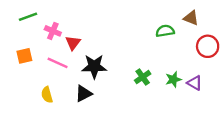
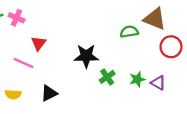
brown triangle: (191, 18) -> (155, 19), size x1.5
pink cross: (53, 31) -> (17, 18), moved
black star: (94, 66) -> (86, 56), moved
yellow semicircle: (47, 95) -> (13, 94), turned -70

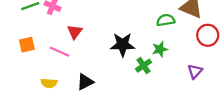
green star: (137, 79) -> (160, 49), moved
purple triangle: (158, 83) -> (195, 71), turned 42

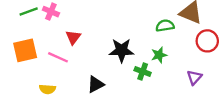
orange square: (27, 45) -> (25, 50), size x1.5
green cross: (144, 66) -> (143, 71), turned -35
black triangle: (85, 82) -> (96, 84), moved

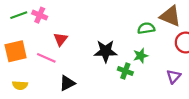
black triangle: (96, 84) -> (67, 83), moved
yellow semicircle: (47, 89) -> (20, 85), moved

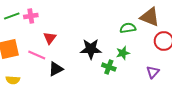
pink cross: (40, 15) -> (31, 16), turned -32
black triangle: (67, 83) -> (56, 69), moved

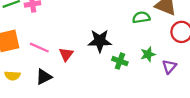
red triangle: (50, 38) -> (66, 54), moved
green star: (123, 53) -> (148, 54), moved
black triangle: (56, 69) -> (44, 77), moved

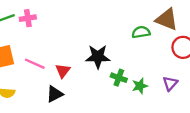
green star: (148, 54) -> (140, 86), moved
black triangle: (44, 77) -> (55, 94), moved

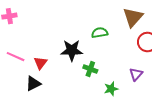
brown triangle: (167, 19) -> (133, 17), turned 50
green semicircle: (141, 32) -> (100, 33), moved
green star: (140, 86) -> (111, 89), moved

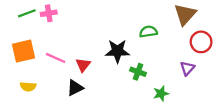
purple triangle: (136, 74) -> (187, 68), moved

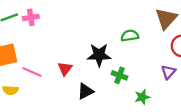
pink line: (56, 58) -> (32, 72), moved
black triangle: (75, 88) -> (85, 91), moved

